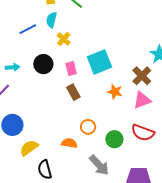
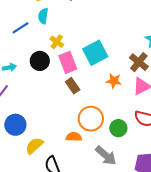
yellow cross: (64, 39) -> (57, 42), moved
pink rectangle: (71, 68) -> (68, 62), size x1.5
orange circle: (88, 127) -> (91, 119), size x1.6

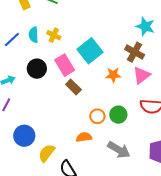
cyan semicircle: (43, 16) -> (34, 35), moved
yellow cross: (57, 42) -> (54, 35), moved
orange circle: (91, 119) -> (97, 116), size x0.6
green circle: (118, 128) -> (118, 115), moved

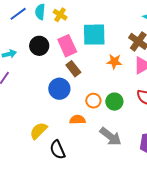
cyan square: (90, 51) -> (94, 35), turned 30
blue circle: (24, 136) -> (59, 89), moved

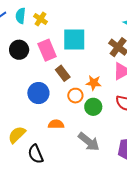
orange star: (114, 62) -> (94, 83), moved
brown rectangle: (73, 69) -> (63, 73), moved
orange circle: (93, 101) -> (75, 96), moved

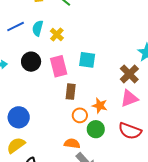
cyan square: (74, 40) -> (87, 60), size x0.7
brown rectangle: (63, 73) -> (71, 92), turned 35
blue circle: (38, 93) -> (19, 117), moved
orange semicircle: (56, 124) -> (72, 143), moved

